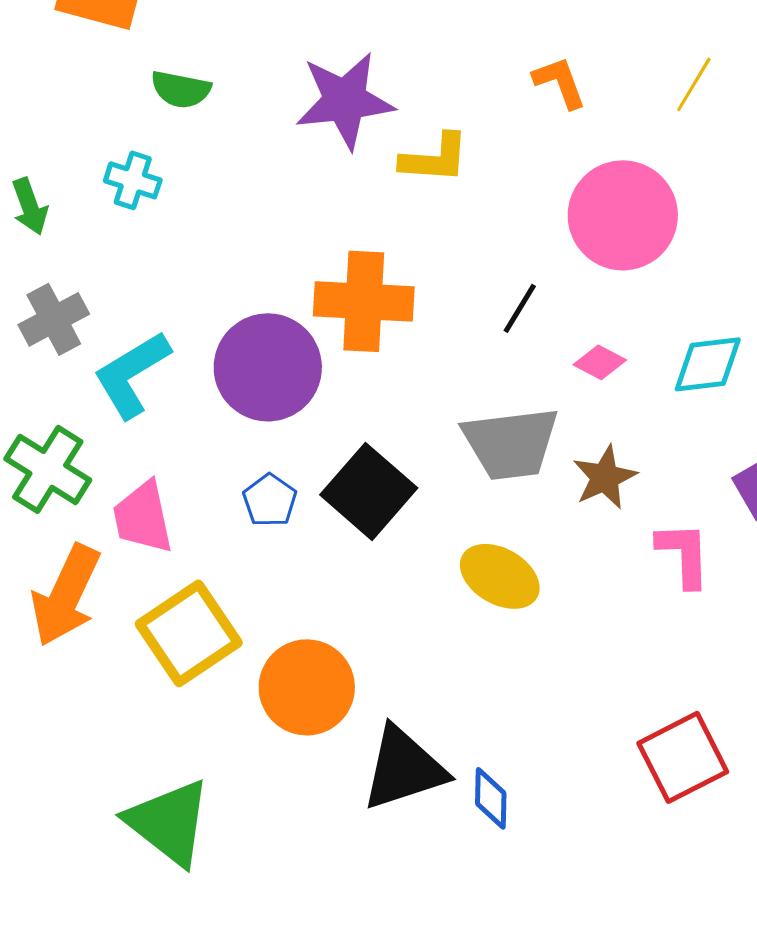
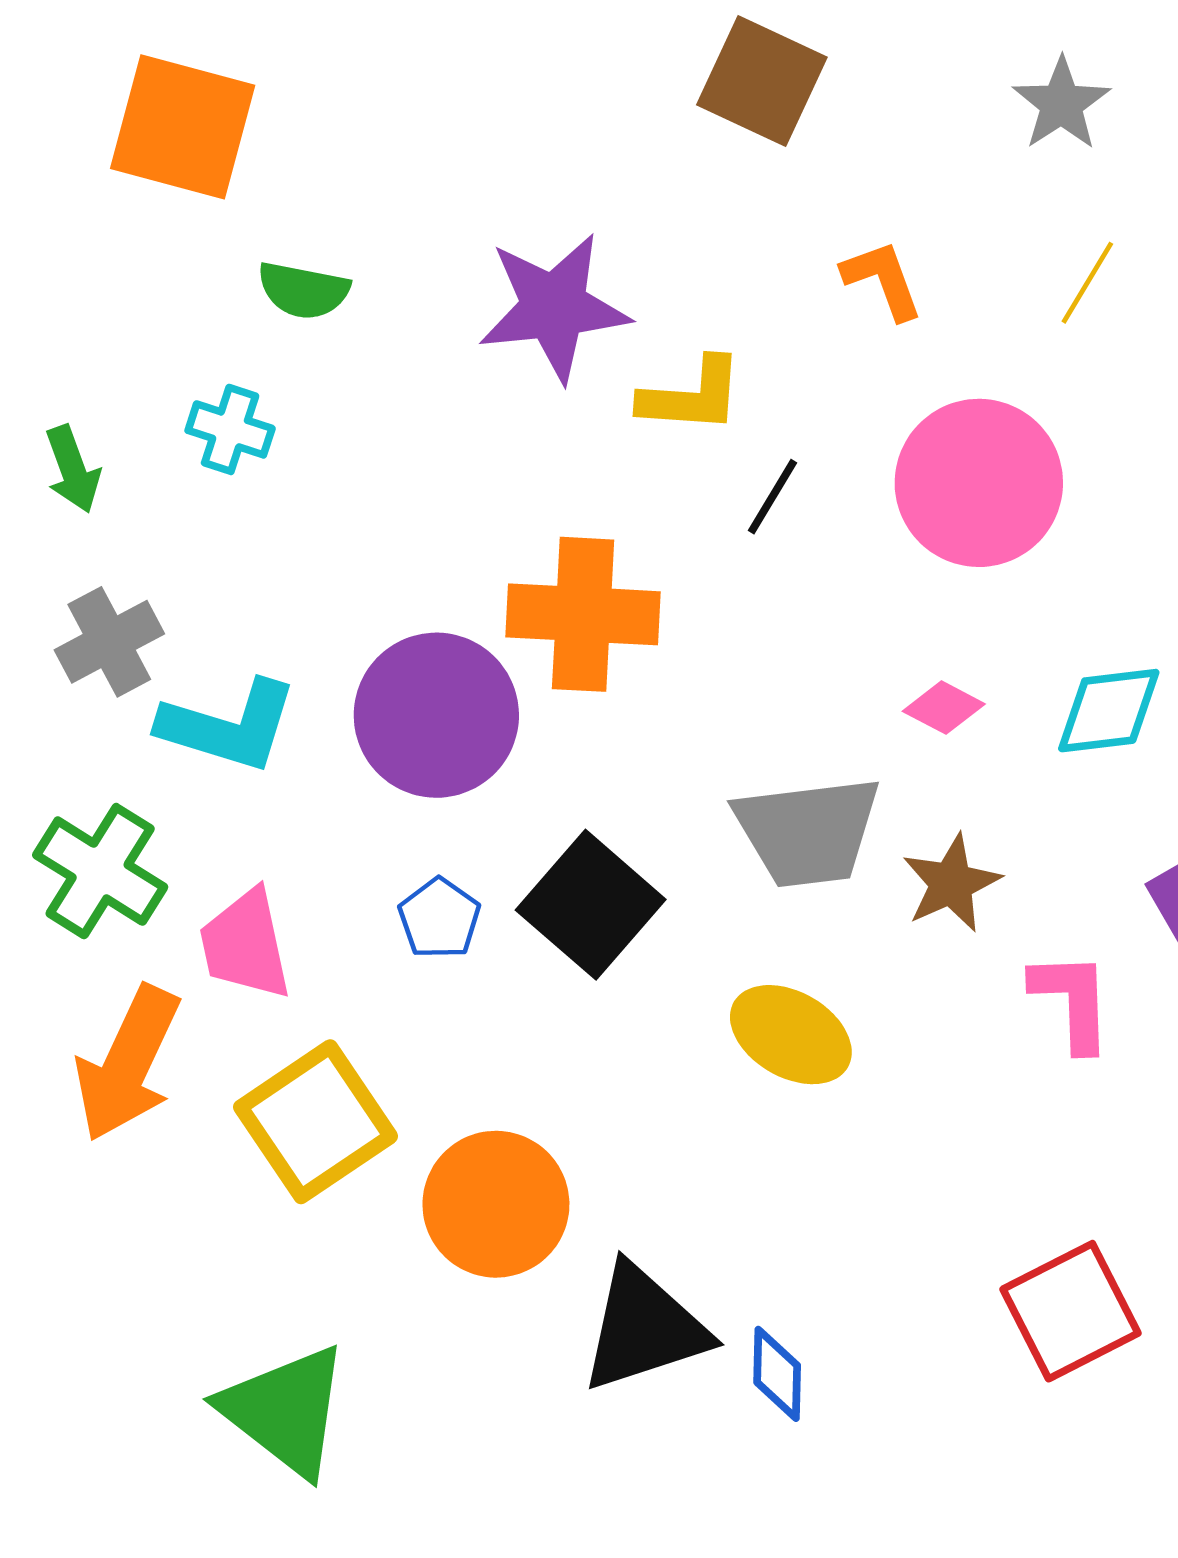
black line: (520, 308) -> (773, 497), moved
cyan L-shape: (132, 374) -> (228, 726), turned -132

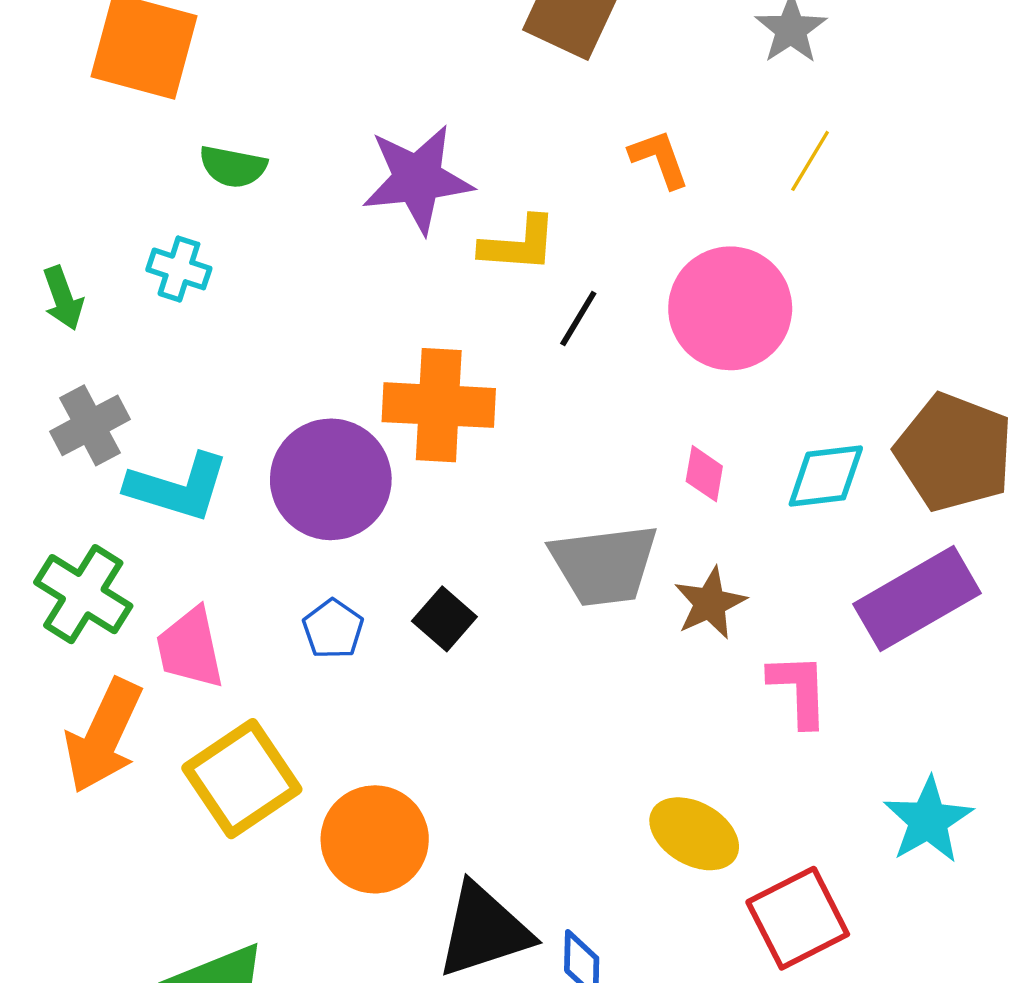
pink diamond: (944, 708) -> (704, 474), turned 72
black square: (591, 905) -> (444, 619), size x0.6
yellow ellipse: (791, 1035) -> (694, 834), moved

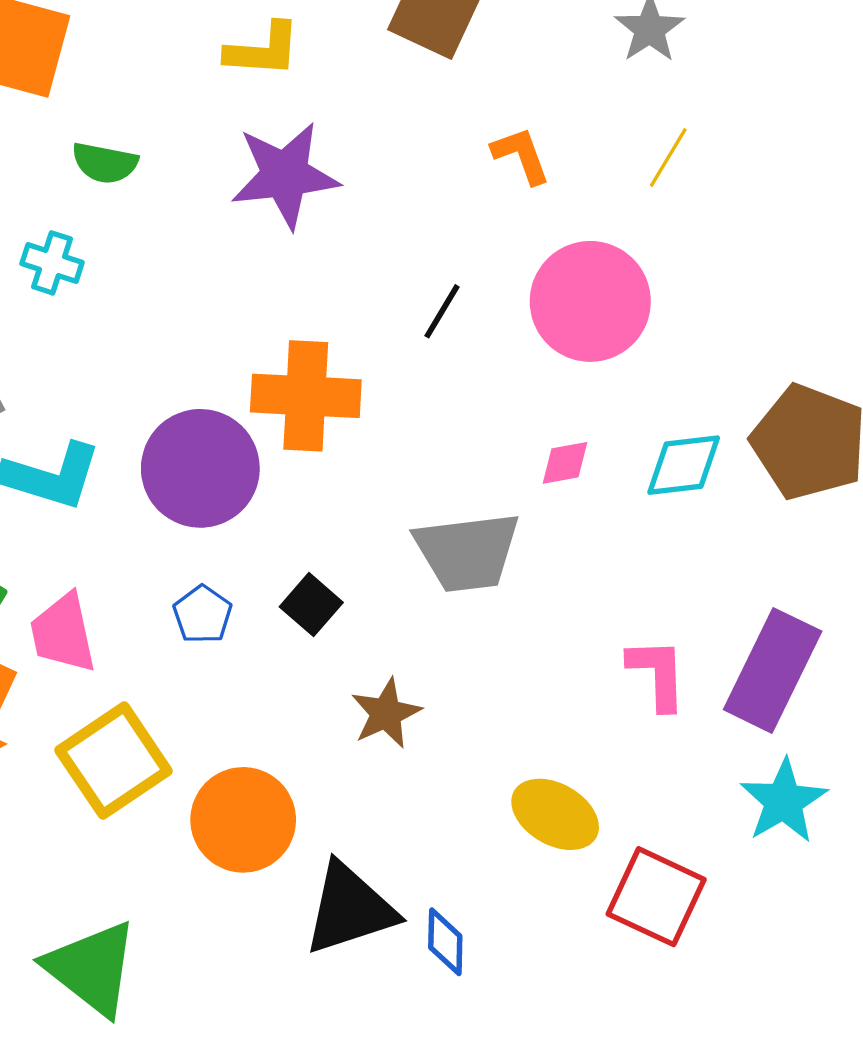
yellow L-shape: (519, 244) -> (263, 50), moved
pink diamond: (704, 474) -> (565, 463), turned 70
purple rectangle: (917, 599) -> (773, 670), moved, turned -34
brown star: (710, 603) -> (386, 713), moved
red square: (798, 918) -> (656, 897), turned -38

